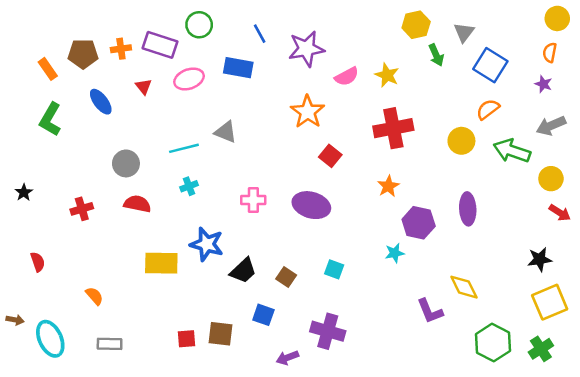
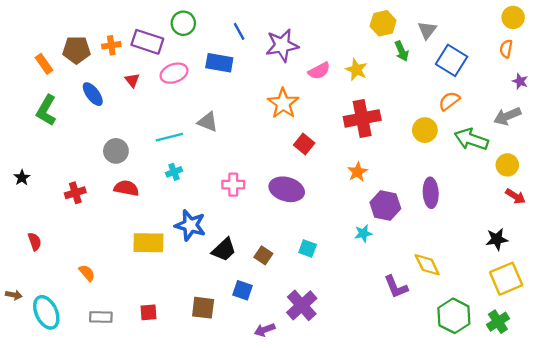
purple star: (543, 84) -> (520, 81), moved
purple cross: (328, 331) -> (302, 305), turned 32
red square: (187, 339) -> (148, 312), moved

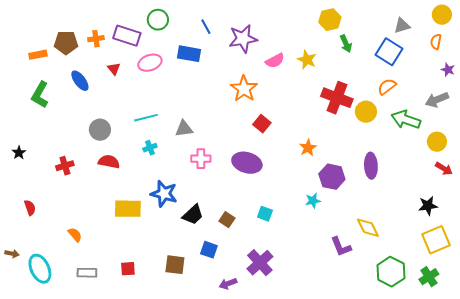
gray triangle: (427, 30) -> (402, 26), moved, turned 36
orange rectangle: (44, 64) -> (38, 55), turned -66
red cross: (362, 118) -> (337, 98), moved, turned 32
gray triangle: (208, 122) -> (184, 129), moved, turned -30

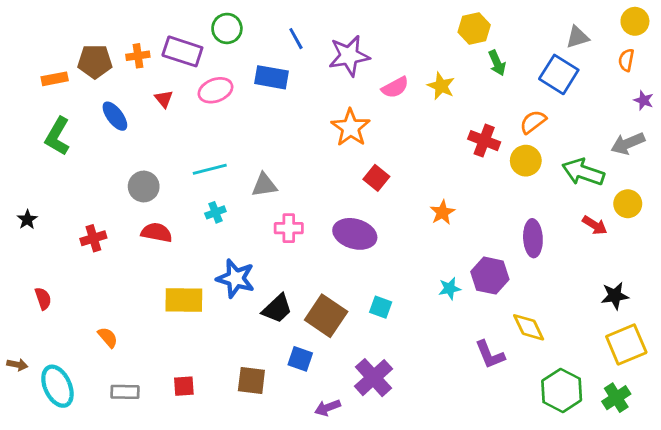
orange semicircle: (387, 87) -> (533, 122), moved
red cross: (337, 98) -> (484, 141), size x0.7
red arrow: (444, 169) -> (595, 225), moved
purple hexagon: (332, 177) -> (490, 276), moved
brown square: (227, 220) -> (326, 316), size x1.8

